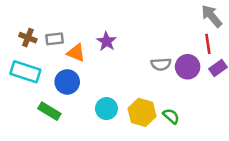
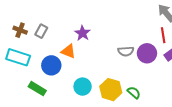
gray rectangle: (54, 39) -> (41, 31), turned -56
orange triangle: (76, 53) -> (68, 51), moved

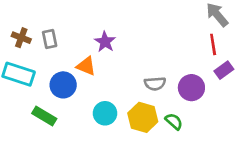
gray rectangle: (41, 31) -> (50, 39), turned -40
gray semicircle: (126, 51) -> (155, 84), moved
purple circle: (147, 53) -> (191, 88), moved

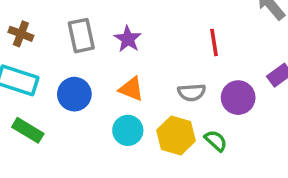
gray rectangle: (50, 39) -> (81, 36), moved, size x1.4
red line: (213, 44) -> (214, 42), moved
orange triangle: (86, 66) -> (131, 89), moved
green rectangle: (44, 116) -> (28, 130), moved

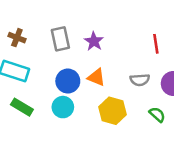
blue circle: (74, 94) -> (68, 81), moved
cyan circle: (128, 130) -> (63, 107), moved
yellow hexagon: (176, 136) -> (112, 111), moved

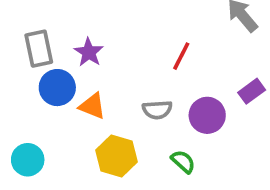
red line: (156, 44) -> (181, 56), turned 36
blue circle: (68, 81) -> (57, 88), moved
cyan circle: (63, 107) -> (28, 160), moved

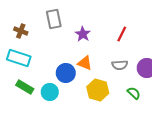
gray rectangle: (39, 49) -> (54, 19), moved
red line: (181, 56) -> (122, 34), moved
blue circle: (57, 88) -> (66, 73), moved

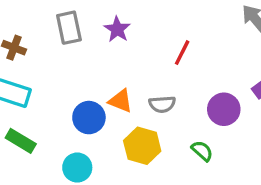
purple star: (83, 34) -> (117, 29), moved
gray semicircle: (120, 65) -> (162, 104), moved
cyan circle: (50, 92) -> (77, 168), moved

